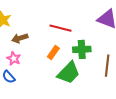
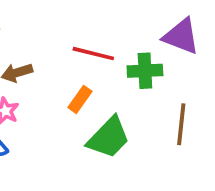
green cross: (82, 49) -> (145, 71), moved

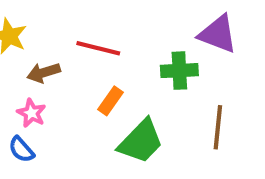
red line: (93, 54) -> (98, 48), moved

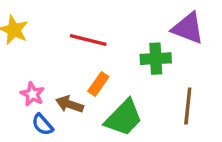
brown arrow: (44, 73) -> (70, 104), moved, turned 36
blue semicircle: (21, 150) -> (43, 125), moved

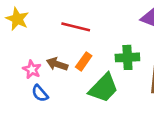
green cross: (156, 59) -> (127, 57), moved
brown arrow: (70, 104) -> (57, 64), moved

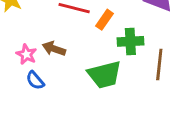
orange rectangle: (84, 61) -> (104, 20), moved
green trapezoid: (104, 88) -> (104, 75), turned 32

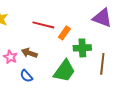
green trapezoid: (104, 75) -> (64, 71), turned -40
blue semicircle: (35, 80) -> (26, 76), moved

